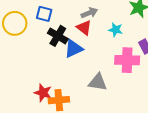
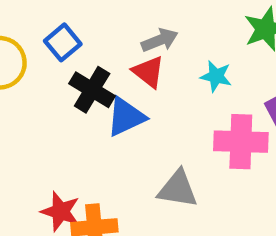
blue square: (44, 14) -> (63, 42), turned 35

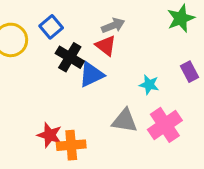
cyan star: (216, 76) -> (149, 85), moved
pink cross: (241, 142) -> (165, 125), moved, turned -36

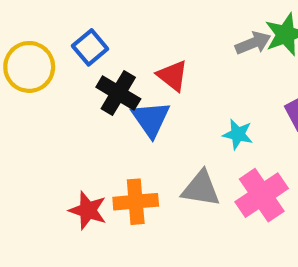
gray arrow: (113, 26) -> (253, 43), moved
blue triangle: (91, 75) -> (151, 119), turned -40
orange cross: (71, 145) -> (136, 202), moved

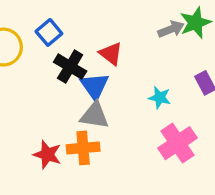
gray triangle: (201, 189) -> (95, 115), moved

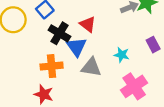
gray triangle: (95, 115) -> (91, 67), moved
orange cross: (83, 148) -> (52, 66), moved

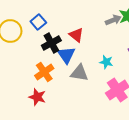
black cross: (59, 33) -> (51, 43), turned 30
orange cross: (52, 66) -> (44, 72), turned -30

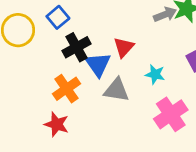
red triangle: (76, 35) -> (124, 47), moved, turned 35

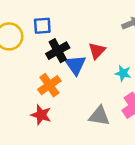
blue square: (58, 17) -> (42, 26), turned 36
gray triangle: (117, 90) -> (99, 116), moved

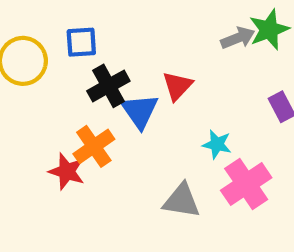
cyan star: (123, 73) -> (217, 144), moved
red star: (41, 115) -> (67, 171), moved

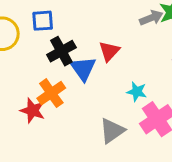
gray triangle: (181, 201) -> (112, 131), turned -44

